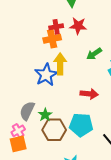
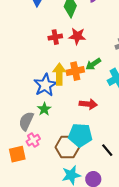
orange cross: (52, 39) -> (75, 71), moved
green star: (45, 115) -> (44, 109), moved
brown hexagon: (54, 130) -> (67, 147), moved
pink cross: (18, 131) -> (33, 140), moved

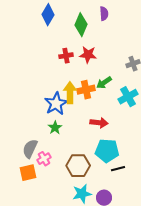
gray semicircle: (26, 121) -> (30, 149), moved
cyan pentagon: (80, 135) -> (107, 151), moved
black line: (107, 150) -> (118, 169), turned -64

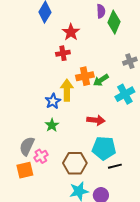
green diamond: (81, 25) -> (114, 22), moved
red star: (88, 55) -> (71, 32), moved, turned 30
orange cross: (86, 90) -> (85, 76), moved
blue star: (56, 104) -> (53, 101), size x0.7

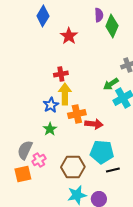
red cross: (63, 53) -> (61, 74), moved
orange cross: (85, 76) -> (77, 114), moved
green arrow: (101, 80) -> (111, 84), moved

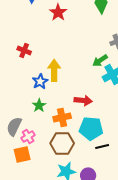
red cross: (61, 74) -> (24, 50), moved, turned 32
orange cross: (77, 114) -> (62, 117), moved
orange square: (23, 174) -> (22, 154), moved

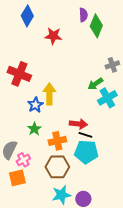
red star: (58, 12) -> (53, 36), turned -30
red cross: (24, 50) -> (19, 74), size x1.6
black line: (102, 146) -> (85, 135), moved, turned 32

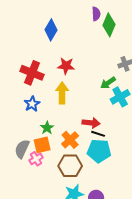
blue diamond: (27, 16) -> (51, 30), moved
red star: (53, 36) -> (66, 66), moved
blue star: (35, 105) -> (32, 104), moved
orange cross: (57, 141) -> (70, 140), turned -30
orange square: (17, 178) -> (42, 145), moved

